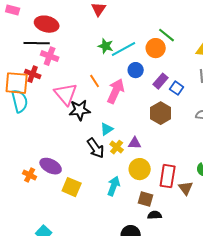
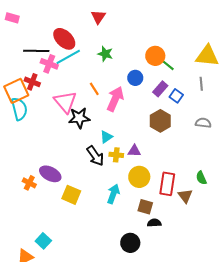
red ellipse: (47, 24) -> (64, 39), moved, turned 30
green line: (167, 35) -> (166, 64), moved
cyan line: (124, 49) -> (68, 57), moved
orange square: (17, 83) -> (16, 91), turned -30
yellow cross: (117, 147) -> (116, 155), turned -32

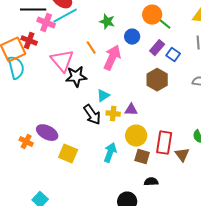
green star: (105, 54) -> (107, 22), moved
brown square: (145, 207) -> (142, 157), moved

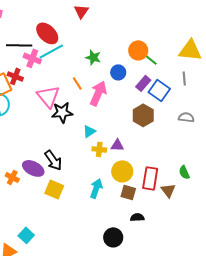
blue square: (173, 55) -> (159, 90), size x1.5
black arrow: (92, 115) -> (53, 160), moved

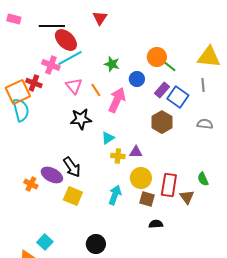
black line: (19, 45) -> (52, 26), moved
pink triangle: (48, 96) -> (74, 86), moved, size x0.7
black circle: (113, 237) -> (96, 244), moved

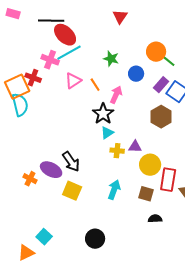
red triangle: (100, 18) -> (120, 17), moved
pink triangle: (74, 86) -> (73, 81), turned 36
pink arrow: (117, 100) -> (116, 95), size x0.7
black star: (81, 119) -> (103, 114), moved, turned -30
yellow circle: (141, 178) -> (150, 165), moved

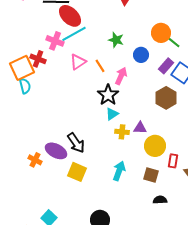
cyan semicircle: (20, 105) -> (25, 86), size x0.7
red rectangle: (168, 180) -> (173, 161), size x0.6

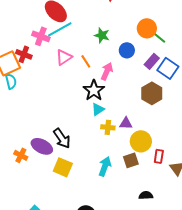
brown square: (151, 175) -> (131, 160), moved, turned -35

